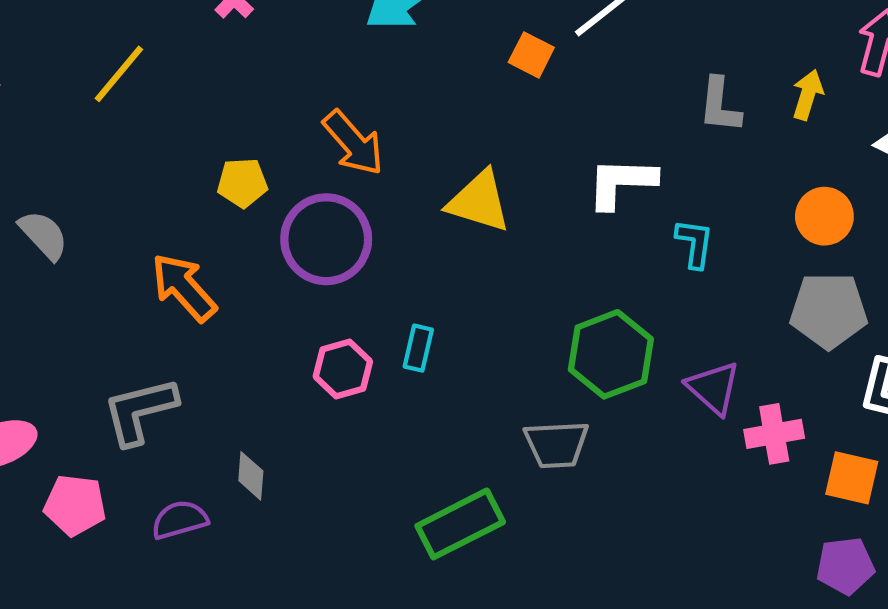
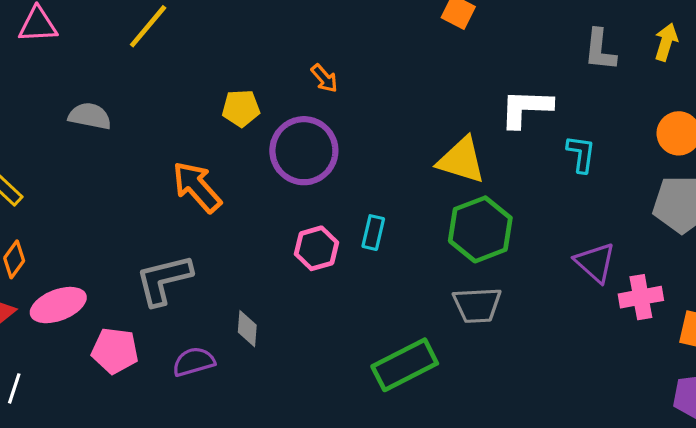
orange arrow: (353, 143) -> (324, 78), size x0.6
yellow triangle: (479, 202) -> (461, 160), moved
gray semicircle: (44, 235) -> (90, 116), moved, turned -36
green hexagon: (611, 354) -> (480, 229), moved

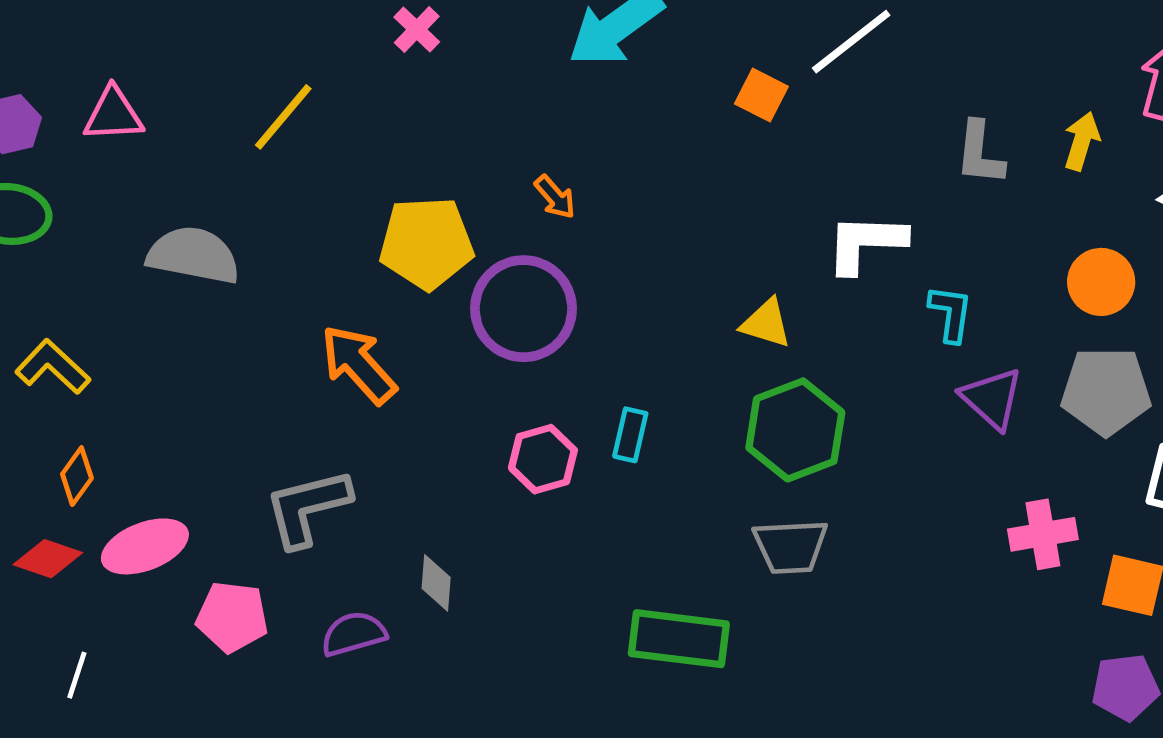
yellow pentagon: (241, 108) -> (426, 243), size x1.6
gray semicircle: (90, 116) -> (193, 255), size x1.4
yellow triangle: (461, 160) -> (766, 323), size x0.7
purple triangle: (595, 263) -> (992, 398), moved
green rectangle: (405, 365) -> (679, 639), turned 34

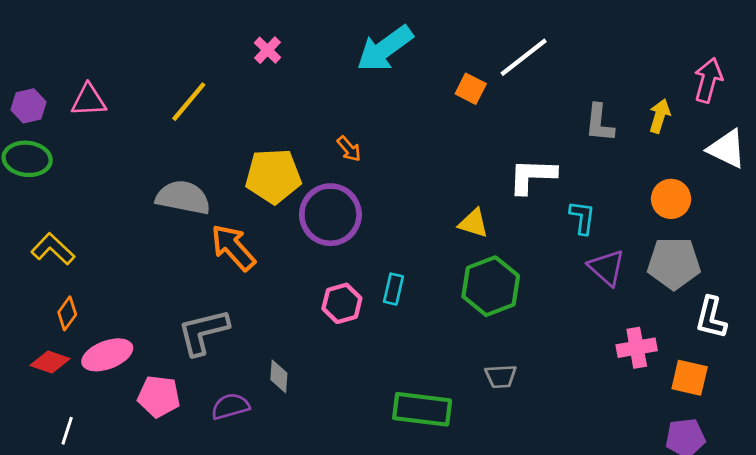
gray semicircle: (193, 255) -> (183, 197), moved
gray trapezoid: (790, 546) -> (501, 376), moved, size x0.7

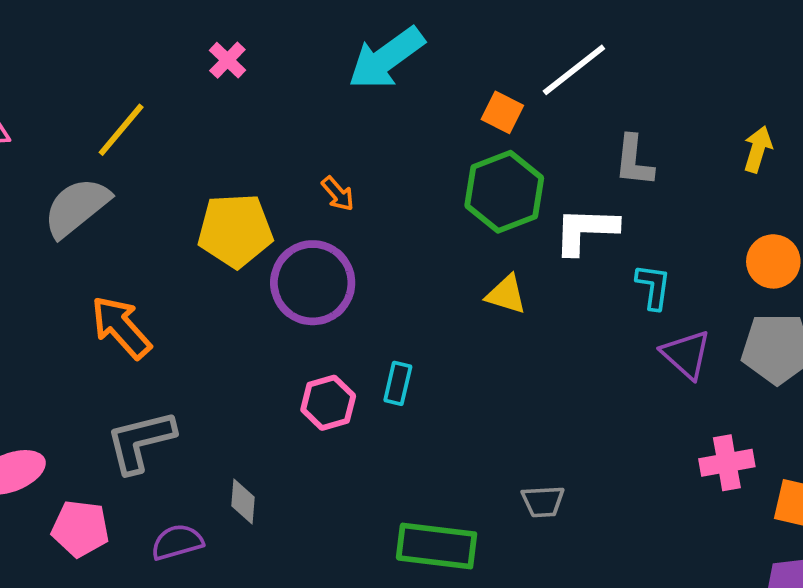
gray L-shape: (599, 123) -> (634, 161), moved
gray semicircle: (183, 197) -> (77, 207), moved, turned -50
orange arrow: (233, 248) -> (121, 327), moved
green hexagon: (491, 286) -> (504, 192), moved

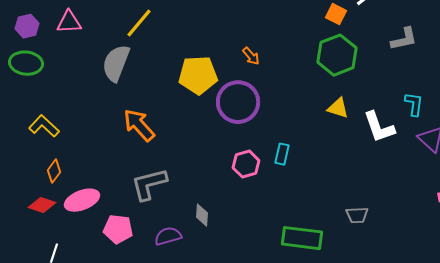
gray L-shape: (634, 161) -> (404, 39), turned -108
gray semicircle: (77, 207) -> (116, 63), turned -30
white L-shape: (586, 230) -> (379, 127), moved, turned -111

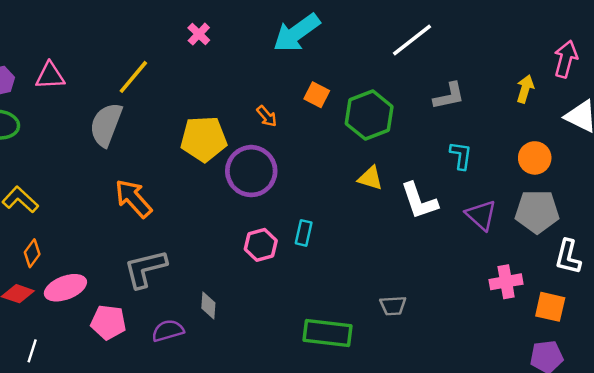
orange square: (336, 14) -> (317, 95), moved
cyan L-shape: (414, 104) -> (461, 156), moved

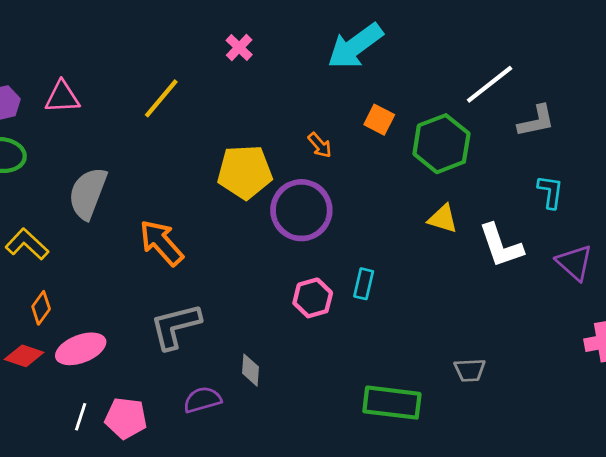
white line: (412, 40) -> (490, 84), moved
gray semicircle: (106, 125) -> (88, 193), moved
pink pentagon: (108, 322) -> (126, 418), moved
white line: (32, 351) -> (81, 417), moved

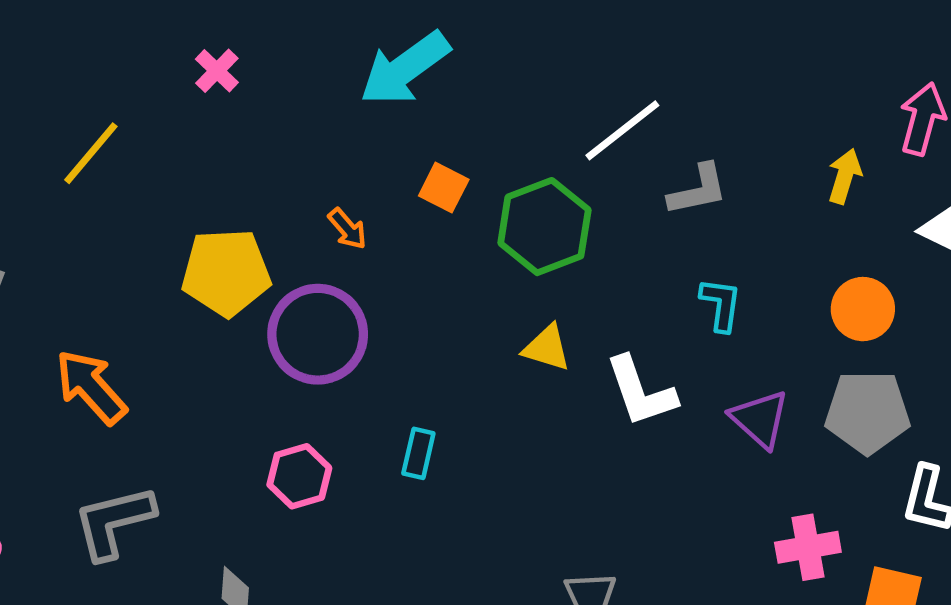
pink hexagon: (313, 298) -> (299, 476), moved

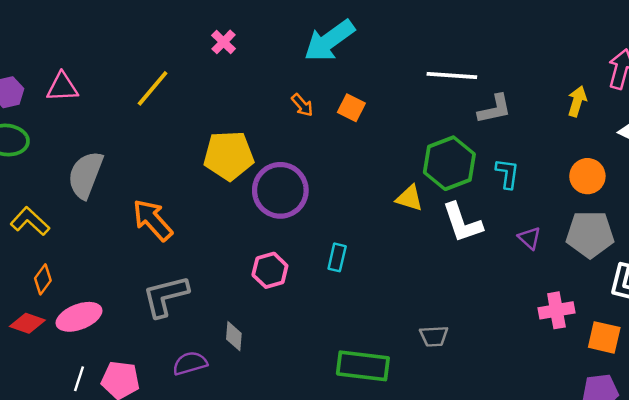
white line: (622, 130) -> (452, 75), turned 42
green hexagon: (544, 227) -> (449, 163), moved
orange arrow: (347, 229) -> (302, 105), moved
purple triangle: (760, 419) -> (529, 238), size x0.7

